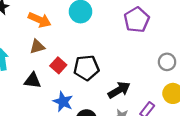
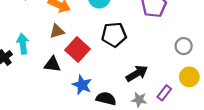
red square: (58, 65) -> (78, 49), size x1.5
black pentagon: (86, 68) -> (114, 35), moved

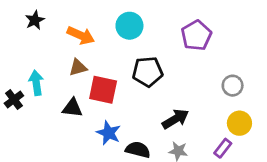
red square: (78, 49) -> (103, 90), turned -30
purple rectangle: (164, 93) -> (223, 148), moved

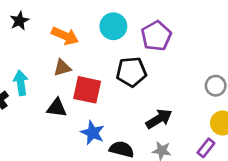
purple pentagon: (196, 35) -> (156, 36), moved

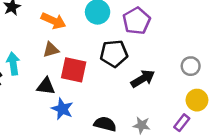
black arrow: (159, 119) -> (143, 79), moved
blue star: (93, 133) -> (62, 109), moved

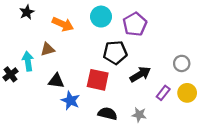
brown triangle: (51, 50) -> (48, 49), moved
red square: (74, 70) -> (98, 80), moved
purple rectangle: (182, 123) -> (163, 93), moved

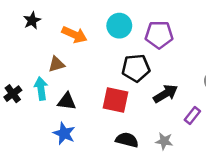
purple pentagon: (135, 24) -> (159, 35), turned 30
cyan arrow: (28, 61) -> (41, 89), moved
blue star: (70, 101) -> (64, 133), moved

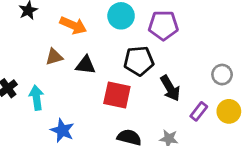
cyan arrow: (41, 89) -> (36, 98), moved
black arrow: (165, 94) -> (170, 88), turned 90
black triangle: (67, 101) -> (86, 65), moved

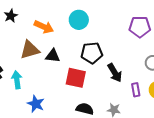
purple pentagon: (163, 25) -> (140, 27), moved
brown triangle: (54, 57) -> (30, 50), size x1.5
purple rectangle: (199, 111) -> (136, 90), turned -48

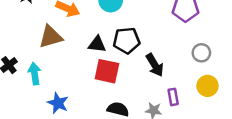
black triangle: (53, 56) -> (97, 44), moved
purple rectangle: (136, 90) -> (173, 97), moved

